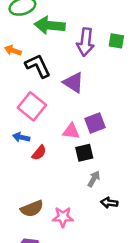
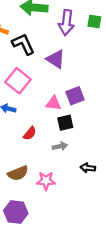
red semicircle: (39, 153) -> (30, 133), moved
gray arrow: (94, 179) -> (60, 146), moved, turned 48

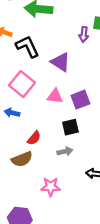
purple arrow: (66, 23) -> (84, 34), moved, size x0.6
pink triangle: (53, 103) -> (55, 96), moved
brown semicircle: (18, 173) -> (22, 159), moved

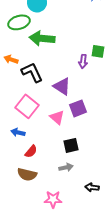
pink triangle: (55, 96) -> (57, 117), turned 35
purple square: (80, 100) -> (78, 108), moved
red semicircle: (34, 138) -> (31, 151), moved
brown semicircle: (22, 159) -> (27, 174), turned 36

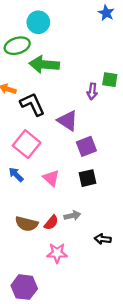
pink triangle: (57, 117) -> (51, 178), moved
blue arrow: (18, 132) -> (16, 175), turned 32
black square: (71, 145) -> (88, 178), moved
red semicircle: (31, 151) -> (51, 223), moved

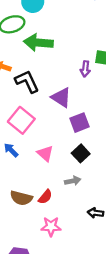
black square: (88, 178) -> (81, 153), turned -30
gray arrow: (72, 216) -> (73, 181), moved

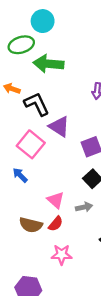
purple triangle: (61, 97) -> (59, 127), moved
pink triangle: (45, 153) -> (56, 200), moved

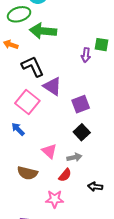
orange arrow: (12, 89) -> (11, 45), moved
red semicircle: (56, 224) -> (65, 175), moved

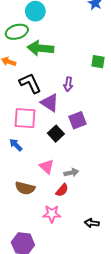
purple arrow: (86, 55) -> (68, 84), moved
pink square: (27, 102) -> (25, 118), turned -35
black square: (82, 132) -> (56, 134), moved
black arrow: (95, 187) -> (92, 223), moved

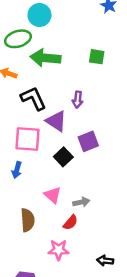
green square: (98, 62) -> (97, 57), moved
blue arrow: (16, 145) -> (17, 170), turned -120
brown semicircle: (25, 188) -> (28, 220), turned -108

